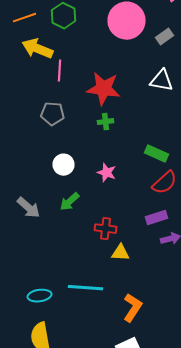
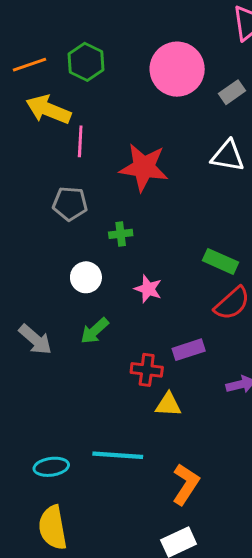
green cross: (106, 122) -> (121, 234), moved
purple rectangle: (156, 218) -> (189, 350), moved

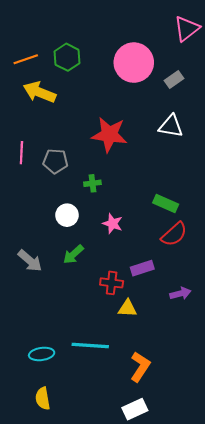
pink line: (80, 141) -> (21, 153), moved
yellow semicircle: (53, 528) -> (43, 398), size x0.7

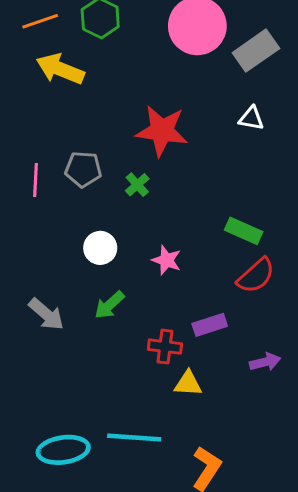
gray rectangle: (174, 79) -> (256, 51), size x1.6
white triangle: (171, 126) -> (251, 118), size x0.7
pink line: (21, 153) -> (35, 180), moved
green cross: (92, 183) -> (137, 185), moved, turned -35
cyan ellipse: (42, 354) -> (63, 450), size x1.4

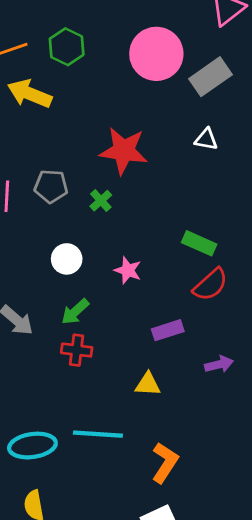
red cross: (165, 347) -> (77, 350), moved

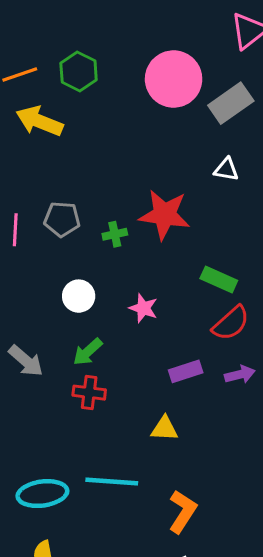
red star: (124, 151) -> (165, 215), moved
green cross: (101, 201) -> (115, 234), turned 30
purple arrow: (219, 364) -> (240, 374), moved

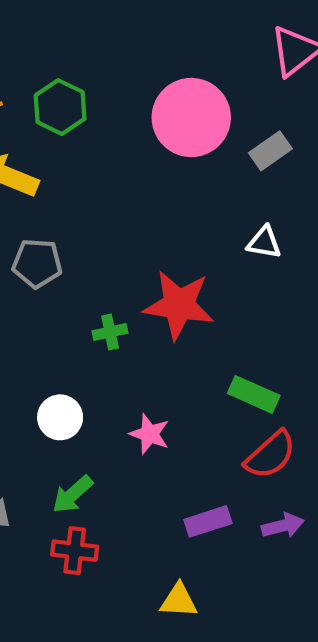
gray rectangle: (231, 103) -> (270, 151), size x0.7
gray pentagon: (62, 219) -> (37, 263), moved

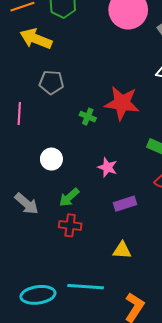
green cross: (110, 332) -> (88, 117), turned 35
white circle: (60, 417) -> (51, 159), moved
purple rectangle: (208, 521) -> (125, 204), moved

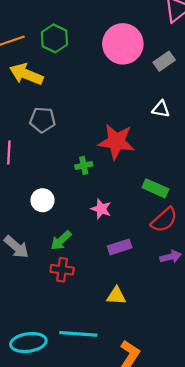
green cross: (88, 117) -> (84, 165), moved, turned -35

